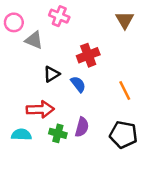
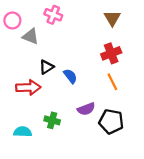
red cross: (88, 55) -> (111, 53), moved
red arrow: (40, 109) -> (28, 87), moved
purple semicircle: (82, 127) -> (86, 109), moved, turned 54
cyan semicircle: (21, 135) -> (23, 132), moved

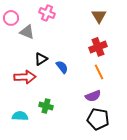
purple semicircle: (86, 109) -> (93, 96), moved
black pentagon: (111, 122) -> (98, 119), moved

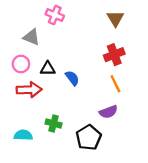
pink circle: (11, 18) -> (21, 64), moved
black triangle: (41, 59) -> (48, 69), turned 32
black pentagon: (98, 119) -> (89, 138), moved, turned 30

